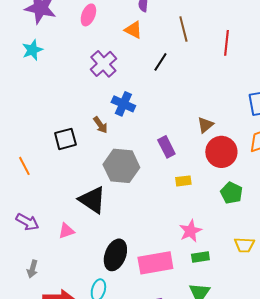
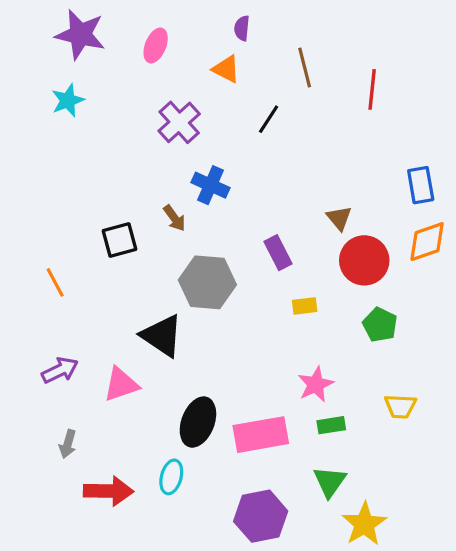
brown triangle: (205, 125) -> (339, 218), turned -30
purple arrow: (27, 222) -> (60, 370), turned -55
pink triangle: (66, 231) -> (121, 384), size x1.4

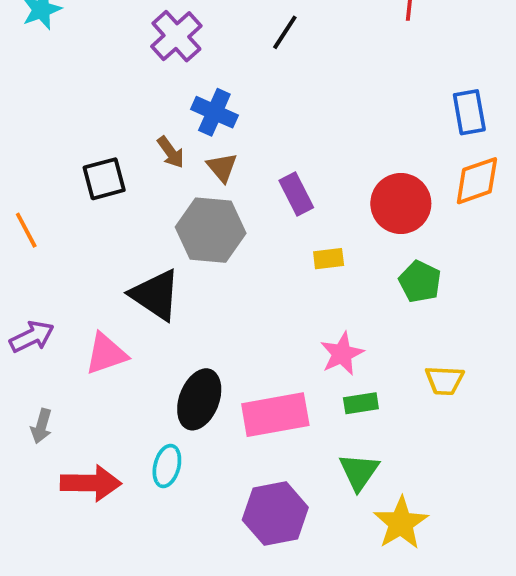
brown triangle: (339, 218) -> (222, 167), moved

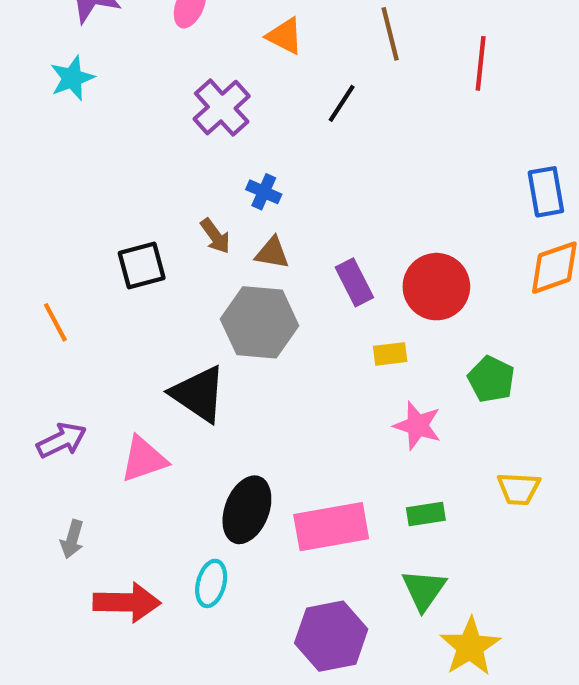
blue cross: (214, 112) -> (264, 192), size x0.7
brown triangle: (222, 167) -> (272, 253), turned -40
red circle: (401, 204) -> (436, 287), moved
pink star: (342, 354) -> (417, 426), moved, turned -30

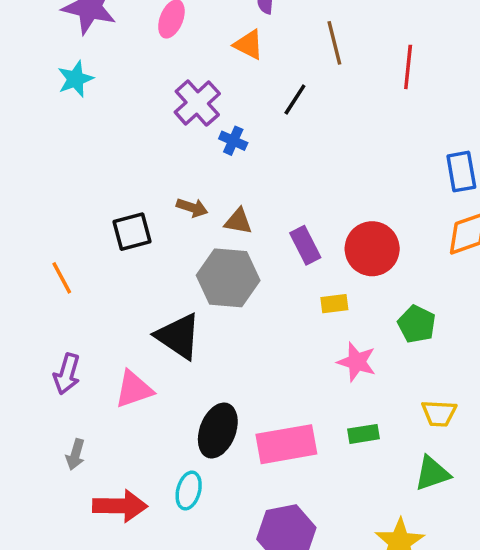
blue cross: (264, 192) -> (233, 141), moved
brown arrow: (215, 236) -> (192, 208), turned -36
purple arrow: (62, 440) -> (67, 374), turned 132
green triangle: (424, 590) -> (432, 473), moved, turned 36

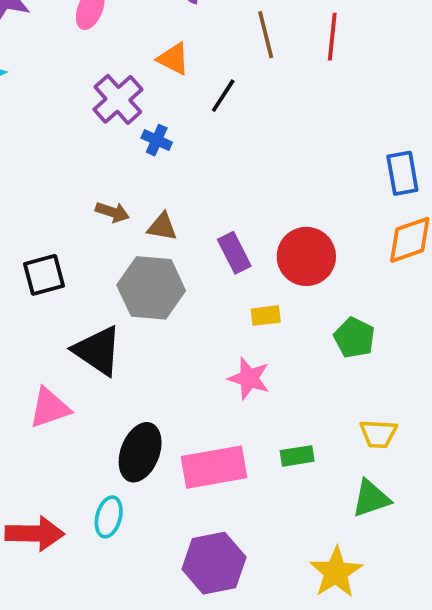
orange triangle: (249, 45) -> (173, 59), moved
red line: (408, 67) -> (332, 37), moved
black square: (132, 232) -> (44, 275), moved
pink star: (357, 362) -> (249, 378), moved

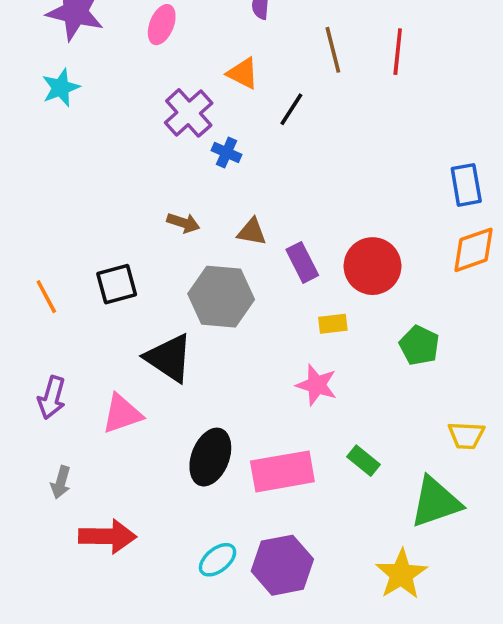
brown triangle: (162, 227) -> (252, 232), moved
yellow trapezoid: (378, 434) -> (466, 435), moved
green rectangle: (297, 456) -> (363, 461), turned 48
green triangle: (371, 498) -> (436, 502), size x1.4
cyan ellipse: (109, 517) -> (218, 560), moved, turned 36

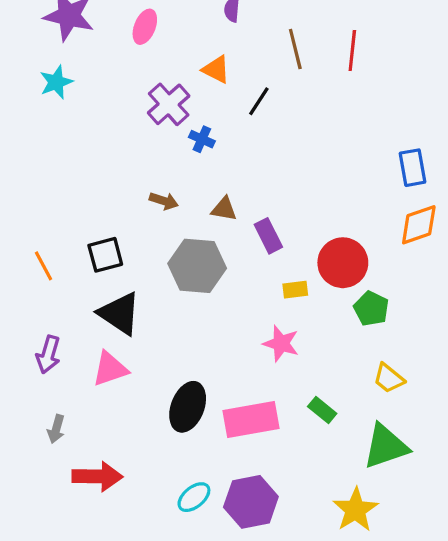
red circle: (373, 266) -> (343, 263), moved
black triangle: (169, 358) -> (120, 313), moved
yellow trapezoid: (466, 435) -> (389, 378), moved, turned 36

